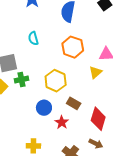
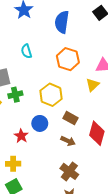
red star: (62, 122) -> (21, 136), moved
brown arrow: (96, 144) -> (68, 141), moved
yellow cross: (33, 146) -> (13, 164), moved

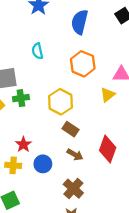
brown rectangle: (71, 118) -> (71, 129), moved
blue circle: (40, 123) -> (43, 164), moved
yellow cross: (13, 164) -> (13, 165), moved

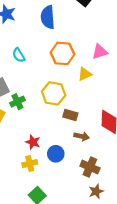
yellow triangle: (108, 95) -> (85, 74), moved, turned 32

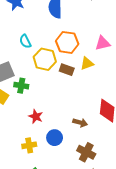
yellow hexagon: (54, 93) -> (45, 59), moved
green cross: (17, 102) -> (21, 86), turned 32
brown rectangle: (70, 115) -> (67, 70), moved
red star: (33, 142) -> (36, 116), moved

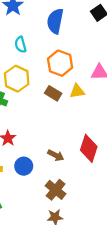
cyan semicircle: (25, 41) -> (21, 45), moved
yellow hexagon: (45, 59) -> (17, 79), moved

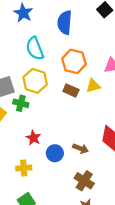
cyan semicircle: (21, 45) -> (35, 48), size x1.5
blue circle: (24, 166) -> (55, 153), moved

